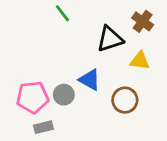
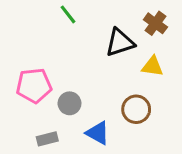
blue triangle: (90, 80) -> (98, 133), moved
pink pentagon: (33, 97) -> (34, 86), moved

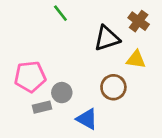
brown circle: (136, 109) -> (113, 87), moved
gray rectangle: (47, 139) -> (42, 107), moved

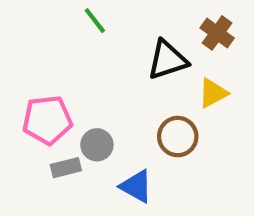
yellow triangle: (136, 59) -> (213, 93), turned -36

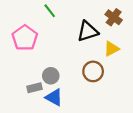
pink pentagon: (47, 120) -> (25, 38), moved, turned -30
blue triangle: (136, 186) -> (54, 97), moved

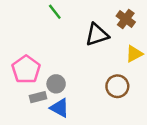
pink pentagon: (25, 38) -> (26, 69), moved
yellow triangle: (111, 49) -> (134, 54), moved
brown circle: (93, 71) -> (117, 86), moved

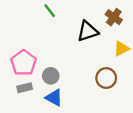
gray rectangle: (38, 97) -> (25, 88), moved

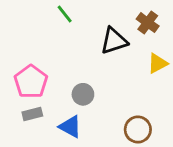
gray circle: (51, 76) -> (83, 94), moved
brown circle: (106, 78) -> (138, 129), moved

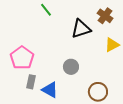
gray circle: (83, 94) -> (71, 67), moved
gray rectangle: (32, 114) -> (31, 82), moved, turned -64

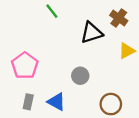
gray rectangle: (31, 82) -> (28, 102), moved

